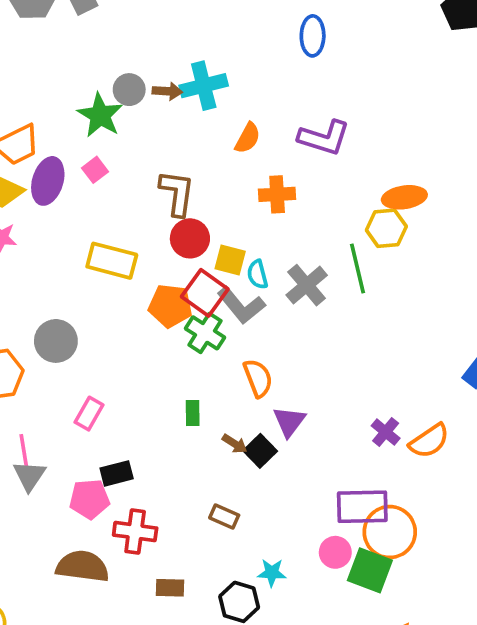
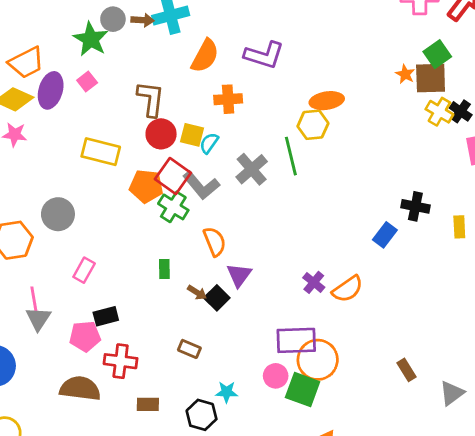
orange semicircle: (248, 138) -> (205, 56), size x1.4
yellow square: (230, 260) -> (192, 135), moved
cyan semicircle: (257, 274) -> (209, 143), moved, turned 50

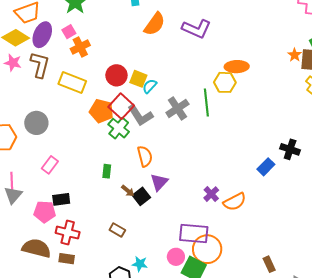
brown L-shape: (151, 99) -> (40, 65), moved
orange cross: (228, 99) -> (80, 47), moved, turned -30
brown rectangle: (148, 404) -> (67, 259), moved

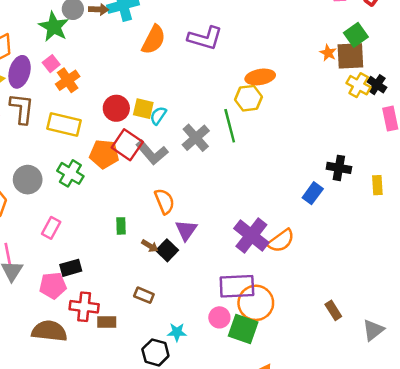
green cross: (119, 128) -> (70, 173), moved
purple cross: (211, 194) -> (251, 236), size x1.8
brown rectangle: (67, 259) -> (107, 322), moved

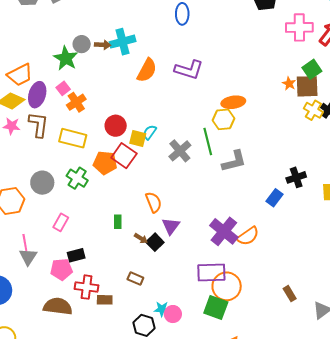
yellow square: (143, 109) -> (138, 138), moved
gray L-shape: (152, 153) -> (234, 161), moved, turned -64
black cross: (339, 168) -> (296, 177), turned -30
pink circle: (219, 317) -> (173, 314), moved

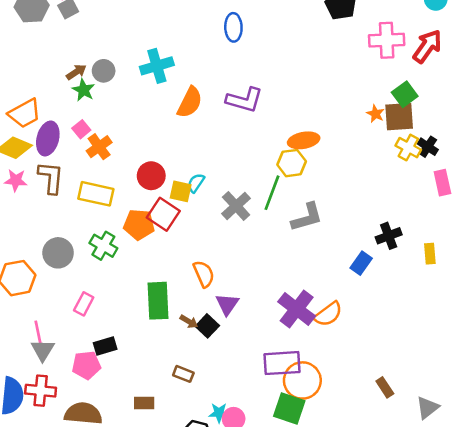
brown arrow: (103, 45) -> (76, 72), moved, turned -35
green star: (66, 58) -> (84, 90), size x0.7
green line: (208, 142) -> (272, 193), turned 36
green rectangle: (118, 222) -> (158, 301), size x2.0
red cross: (87, 287) -> (41, 391), moved

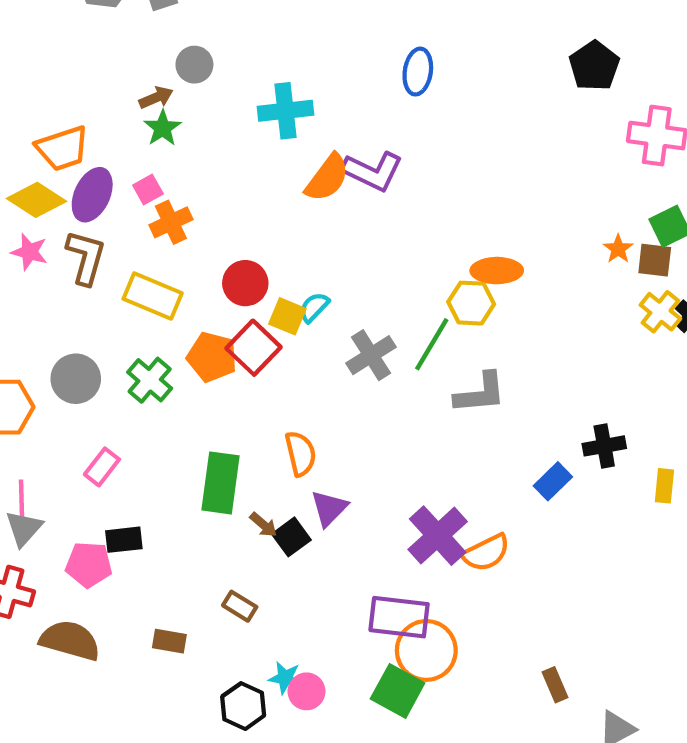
gray circle: (104, 71) -> (194, 65), moved
purple L-shape: (244, 100) -> (373, 171), moved
brown square: (399, 117) -> (655, 260), size x0.7

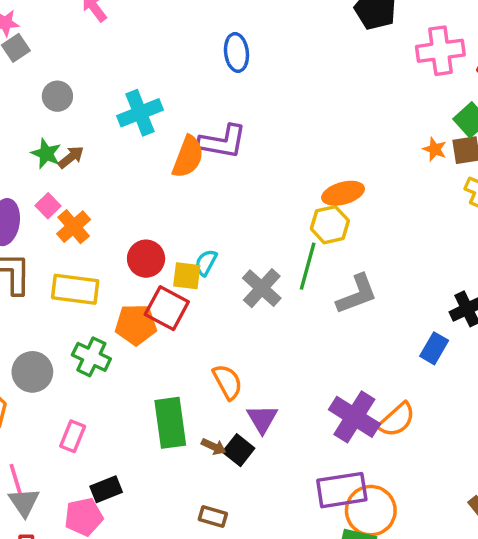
brown arrow: (156, 98) -> (71, 157), moved

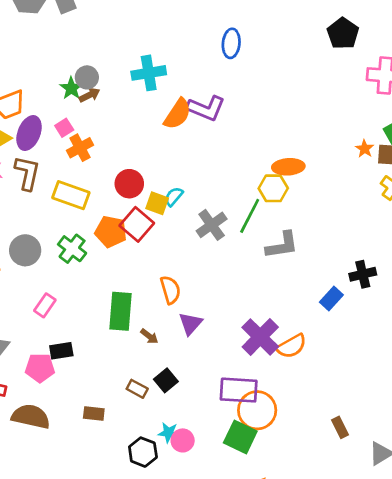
gray circle: (57, 96) -> (87, 77), moved
black square: (239, 450) -> (166, 380), moved

